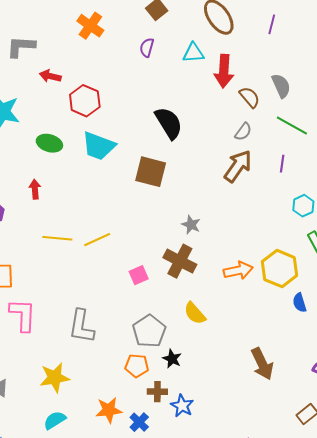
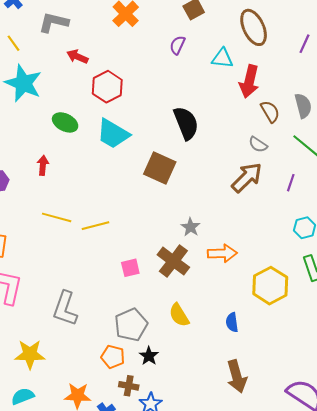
gray semicircle: (243, 132) -> (258, 144), turned 78
orange arrow: (238, 270) -> (222, 253), moved
blue semicircle: (300, 303) -> (232, 322), moved

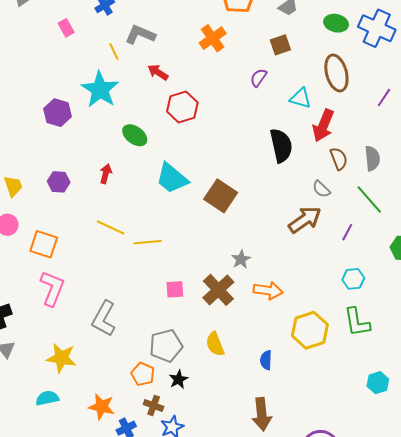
yellow line: (13, 43) -> (114, 51), moved
black semicircle: (186, 123) -> (281, 146), moved
cyan trapezoid: (113, 134) -> (172, 178), moved

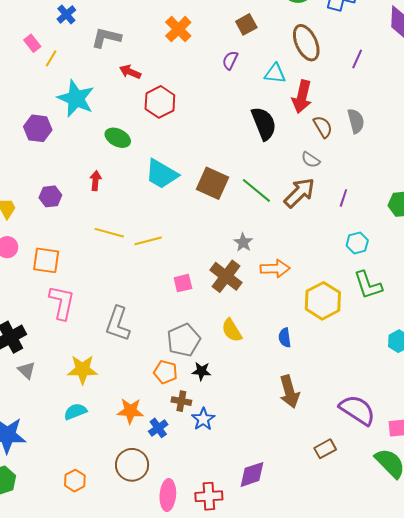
yellow line: (114, 51) -> (51, 58), moved, turned 66
green line: (369, 200) -> (256, 190), moved
black star: (178, 379) -> (202, 371), turned -30

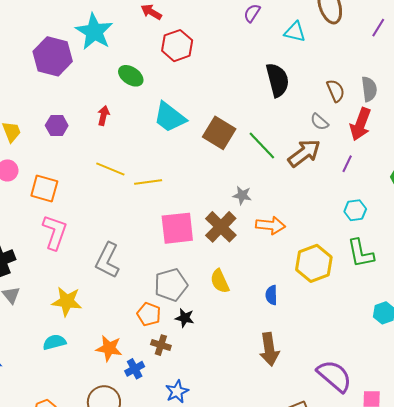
red arrow: (302, 97) -> (360, 124), moved
purple hexagon: (38, 128) -> (53, 56), size x1.4
gray star: (243, 242) -> (242, 195), turned -30
pink square: (183, 283) -> (177, 228), size x1.8
blue star: (203, 419) -> (177, 392), moved

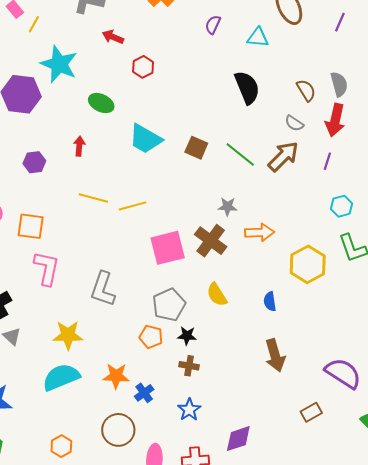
red hexagon: (177, 46) -> (143, 67), size x0.7
brown square: (219, 133) -> (196, 148), size x0.7
cyan semicircle: (54, 342) -> (61, 377), size x1.6
brown cross: (161, 345) -> (189, 366), moved

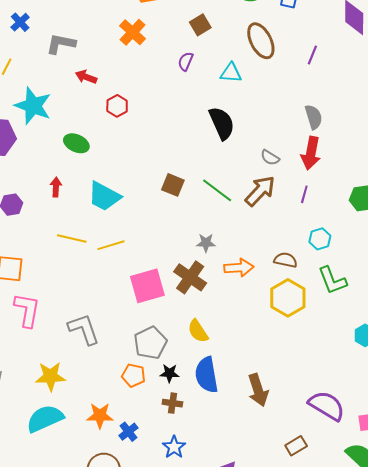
brown semicircle: (306, 90) -> (286, 260), moved, turned -45
cyan trapezoid: (145, 139) -> (104, 196), moved
gray L-shape: (103, 289) -> (84, 329), turned 144
blue semicircle: (270, 301) -> (207, 375), moved, size x1.8

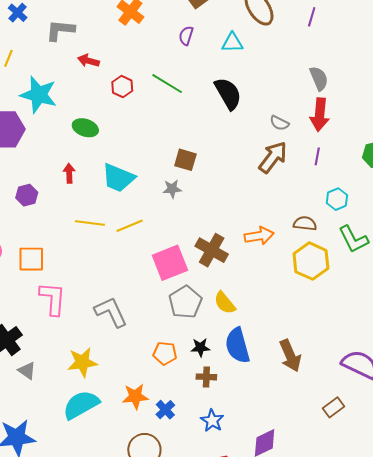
green line: (217, 190) -> (167, 84), moved
gray star: (206, 243) -> (172, 189), moved
gray pentagon: (150, 343) -> (185, 302), moved

